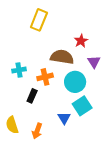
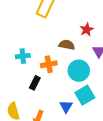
brown semicircle: (62, 57) -> (67, 45), size x0.7

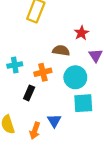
cyan square: (85, 95) -> (83, 103), turned 30
blue triangle: (66, 106) -> (54, 121), moved

